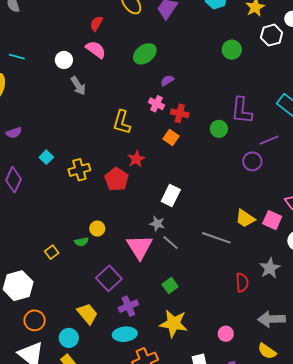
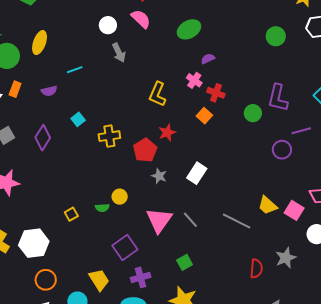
cyan line: (17, 57) -> (75, 70), moved, turned -42
gray star: (157, 224) -> (159, 176), moved

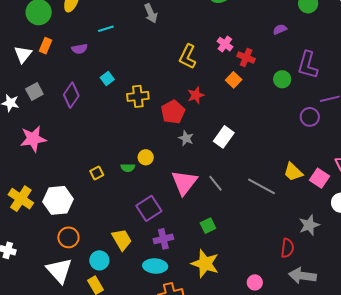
purple semicircle: (208, 59) -> (280, 29), moved
red semicircle: (256, 269) -> (287, 248), moved

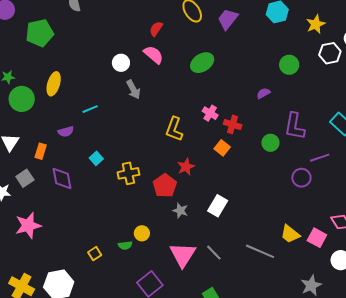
orange rectangle: (46, 46) -> (41, 151), moved
purple diamond: (71, 95) -> (62, 178), turned -40

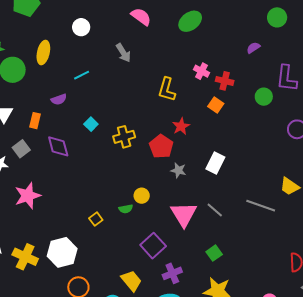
white circle: (121, 63) -> (81, 27), moved

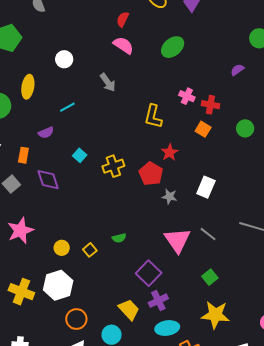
green circle: (264, 97) -> (245, 128), moved
yellow circle: (142, 196) -> (62, 248), moved
purple cross: (172, 273) -> (158, 301), moved

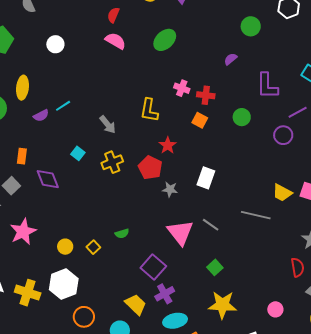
white circle: (64, 59) -> (55, 44), moved
gray arrow: (108, 82) -> (108, 124), moved
purple semicircle: (46, 133) -> (41, 116), moved

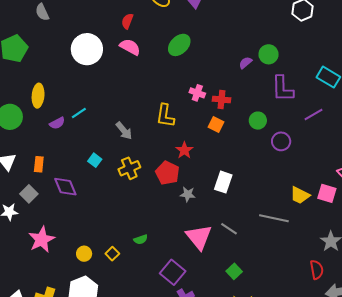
green circle: (251, 26) -> (269, 54), moved
white circle: (55, 44) -> (87, 49), moved, size x1.8
purple circle: (283, 135) -> (281, 141), moved

